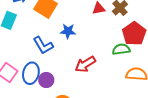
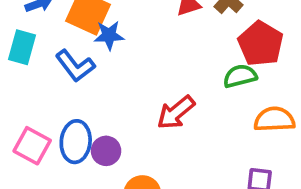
blue star: (68, 31) -> (109, 35), moved
blue L-shape: (43, 45) -> (75, 66), moved

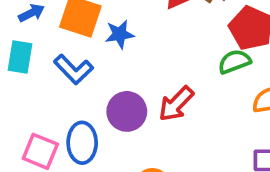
blue star: (109, 35) -> (120, 34), moved
purple circle: (106, 151) -> (127, 111), moved, size x1.4

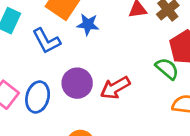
green semicircle: (234, 62) -> (167, 69), turned 45

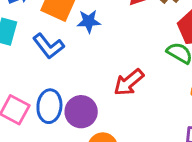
purple circle: (77, 83) -> (81, 112), moved

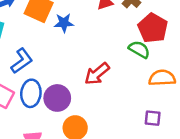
blue L-shape: (48, 46) -> (22, 61), moved, turned -88

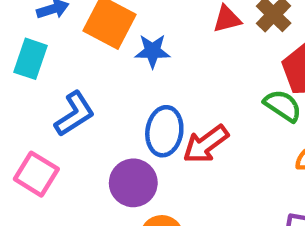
blue ellipse: (31, 93) -> (164, 131), moved

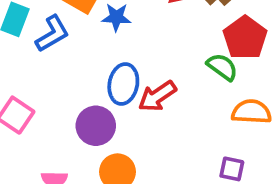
blue L-shape: (74, 114) -> (52, 34), moved

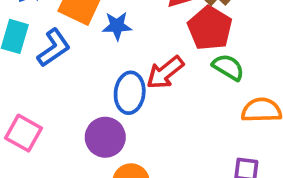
red pentagon: (245, 38) -> (210, 28), moved
red arrow: (157, 96) -> (165, 73), moved

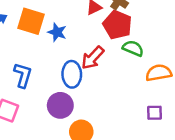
blue star: (117, 26) -> (57, 32), turned 30
blue L-shape: (54, 48) -> (23, 75), moved, turned -30

